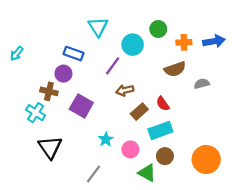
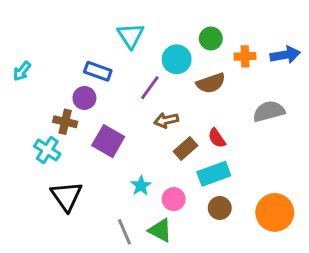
brown semicircle: (175, 69) -> (211, 83), moved
gray semicircle: (202, 84) -> (269, 111), size x1.5
green triangle: (147, 173) -> (160, 230), moved
gray line: (94, 174) -> (125, 232), turned -60

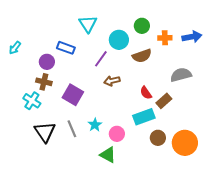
purple circle: (84, 98) -> (47, 62), moved
brown rectangle: (186, 149) -> (164, 101), moved
brown circle: (220, 208) -> (158, 138), moved
gray line: (125, 232) -> (72, 129), moved

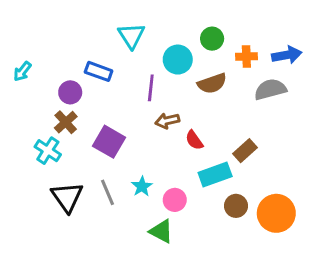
purple line: (101, 59) -> (151, 88), turned -30
gray semicircle: (181, 75) -> (270, 89), moved
brown cross: (44, 82) -> (66, 122), turned 35
red semicircle: (146, 93) -> (194, 140), moved

